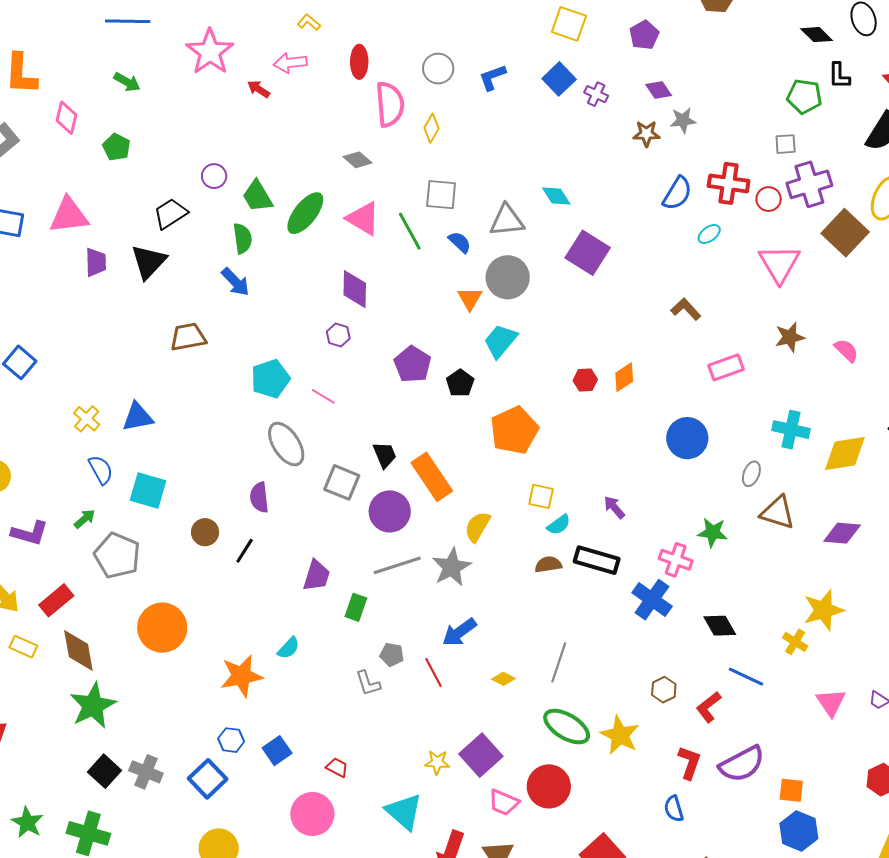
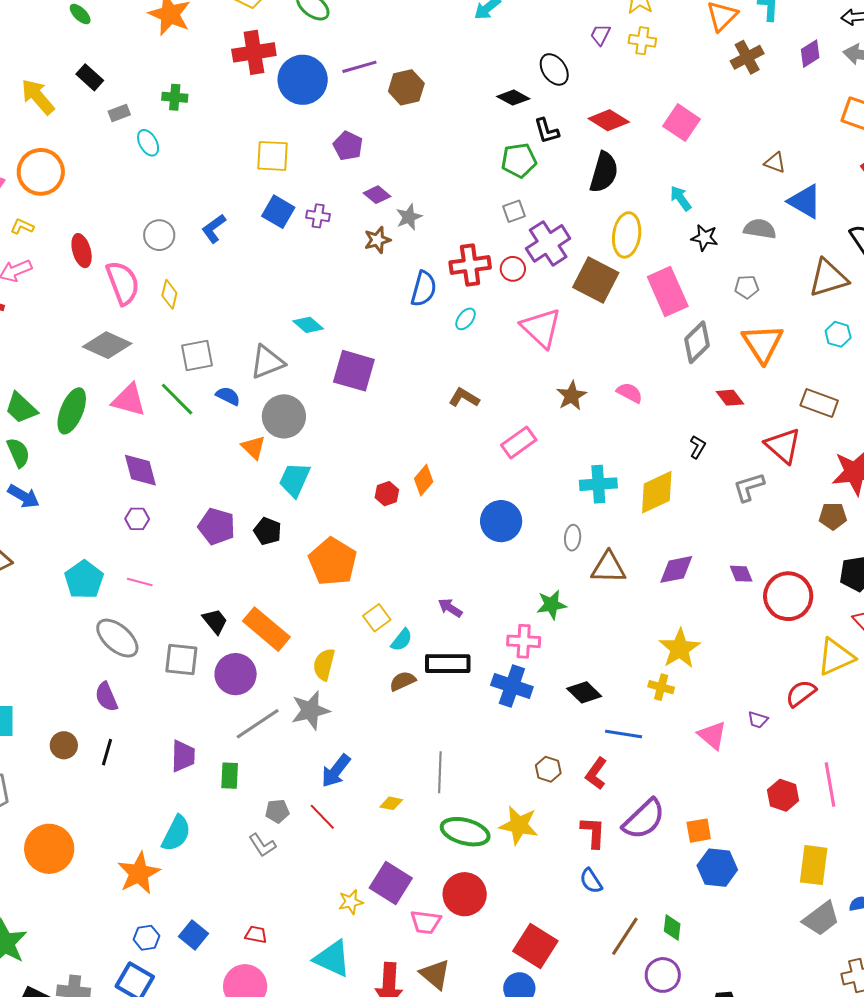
gray diamond: (358, 160) -> (107, 345), size x1.6
yellow square: (541, 496) -> (377, 618), turned -32
gray star: (452, 567) -> (310, 710), turned 30
cyan semicircle: (289, 648) -> (176, 833), size x1.5

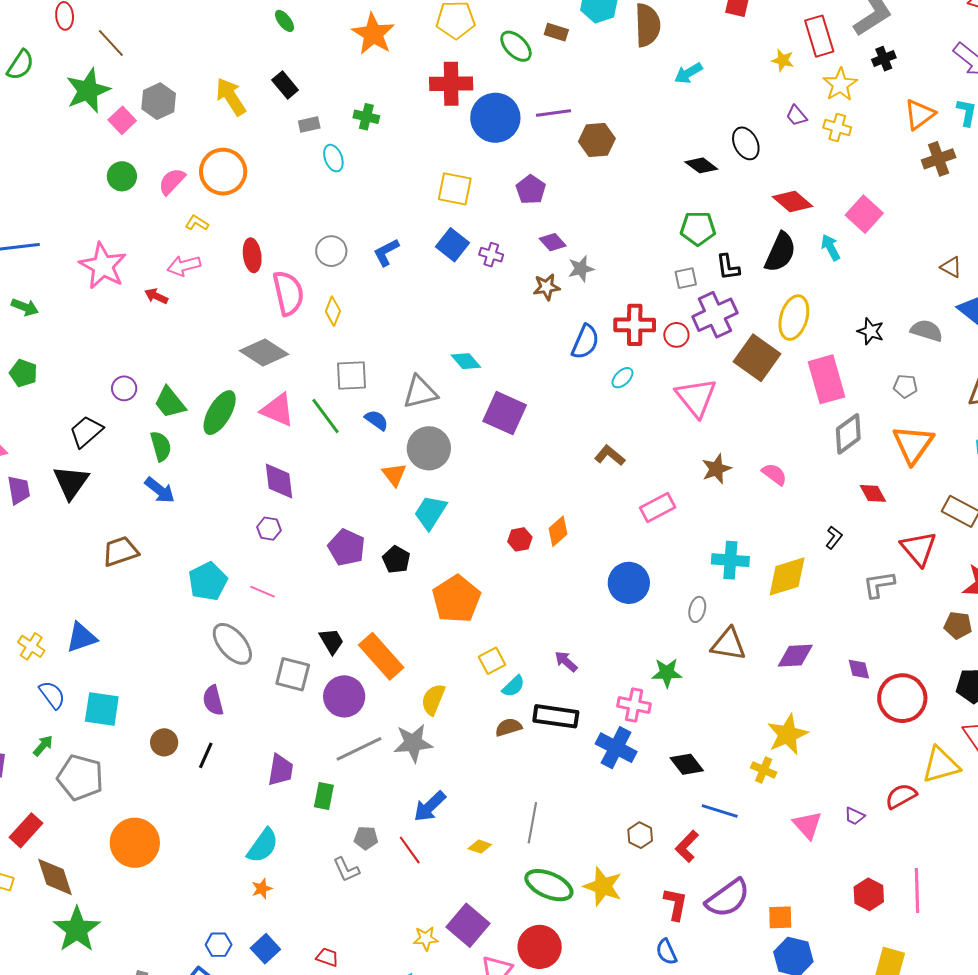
purple trapezoid: (600, 35) -> (796, 116), turned -75
black L-shape: (547, 131) -> (728, 267), moved
cyan arrow: (681, 198) -> (830, 247), moved
orange star: (139, 873) -> (262, 889), moved, size x0.5

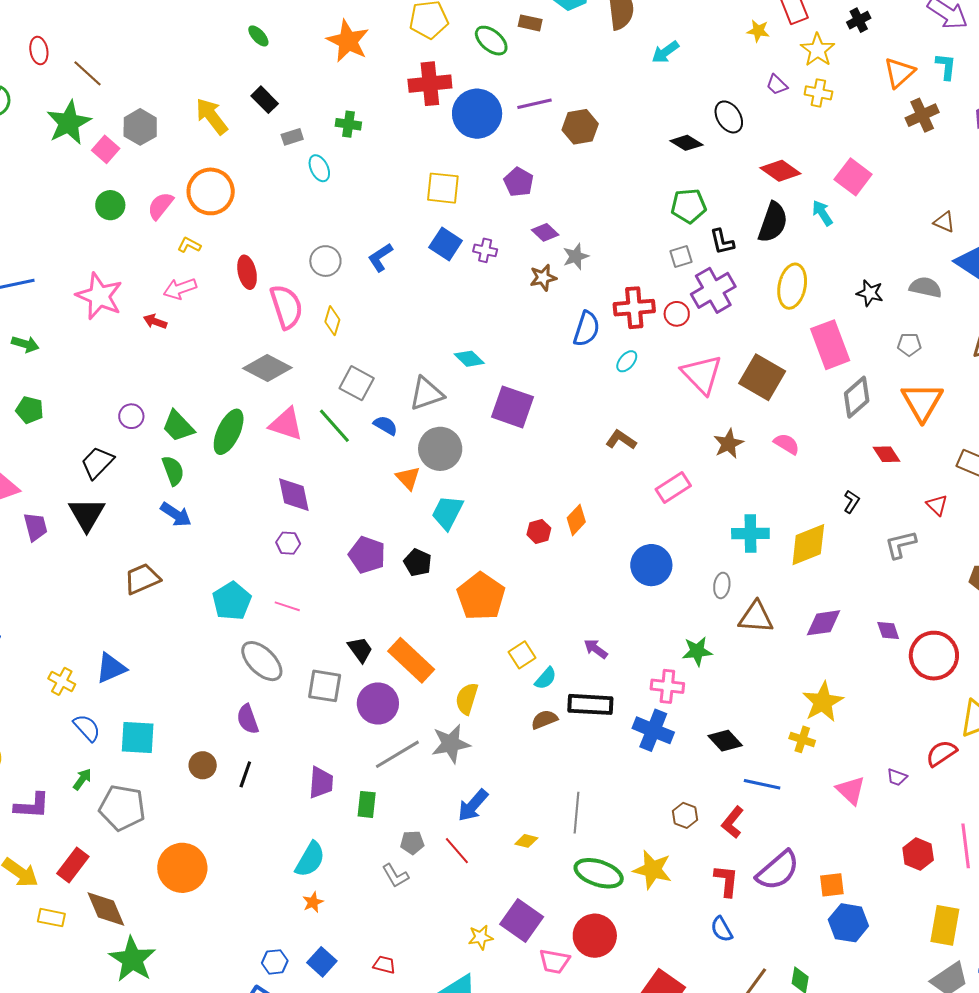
brown square: (757, 358) -> (762, 377), moved
gray square: (351, 376) -> (357, 383), turned 36
red triangle: (919, 548) -> (937, 505), size x0.6

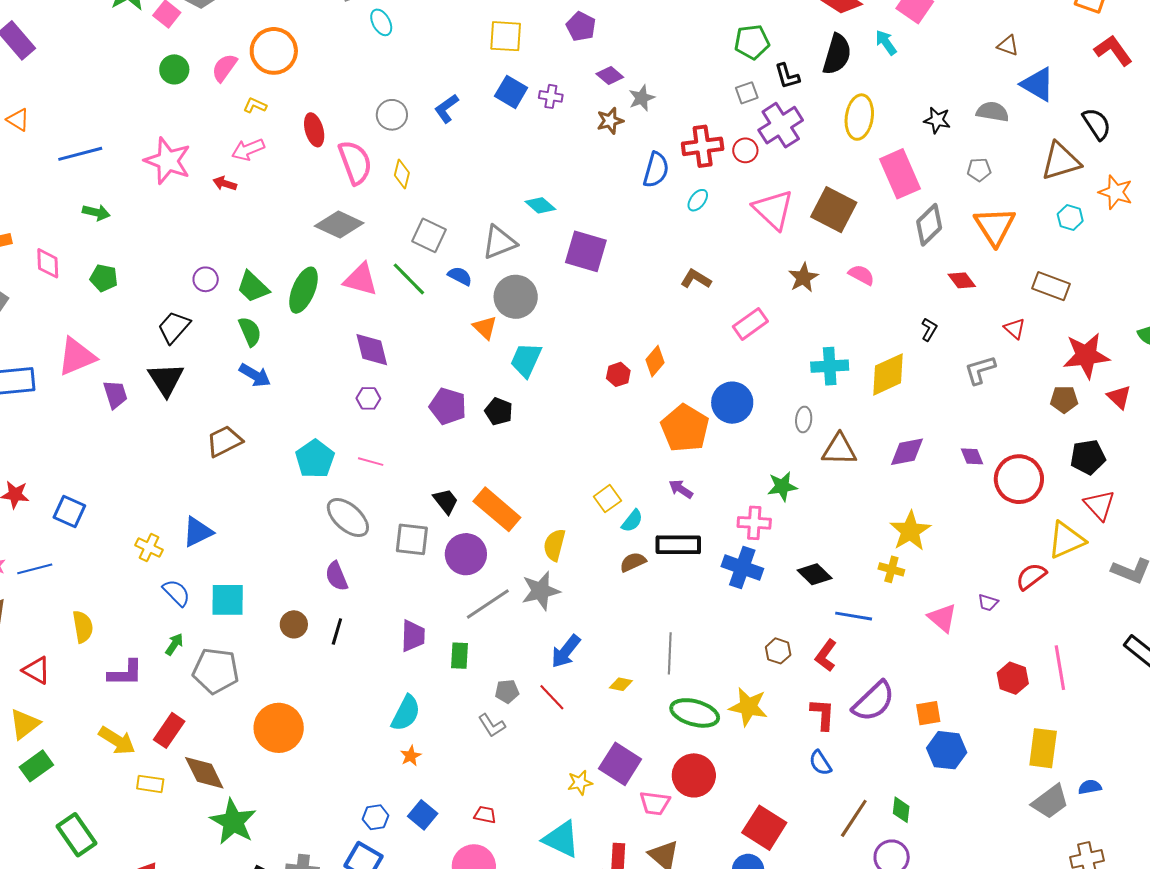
orange pentagon: (481, 596) -> (685, 428), moved

